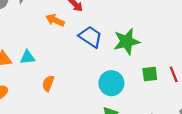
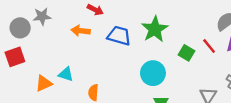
cyan triangle: (27, 57) -> (66, 74), turned 42
green square: (150, 74) -> (187, 53), turned -35

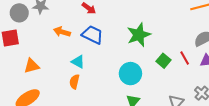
orange arrow: (81, 31) -> (62, 32), moved
blue trapezoid: (119, 36) -> (92, 35), moved
cyan triangle: (66, 74) -> (78, 62), moved

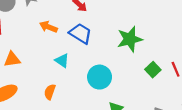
cyan circle: (130, 74) -> (100, 77), moved
orange semicircle: (74, 82) -> (50, 92), moved

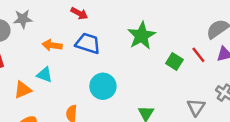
cyan triangle: (62, 61) -> (44, 75), moved
cyan circle: (100, 77) -> (103, 86), moved

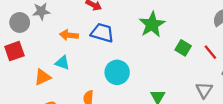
red line: (198, 55) -> (210, 52), moved

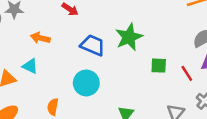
blue trapezoid: (102, 33) -> (93, 45), moved
green square: (183, 48) -> (159, 66), turned -35

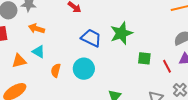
orange arrow: (40, 38) -> (37, 29), moved
orange semicircle: (53, 107) -> (56, 70), moved

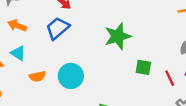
blue trapezoid: (91, 38) -> (57, 28), moved, turned -70
orange semicircle: (56, 70) -> (37, 76), turned -120

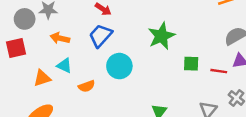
cyan circle: (71, 76) -> (119, 66), moved
red line: (170, 78) -> (219, 71), turned -49

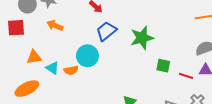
blue trapezoid: (100, 36) -> (106, 31), moved
cyan triangle: (64, 65) -> (52, 68), moved
cyan circle: (119, 66) -> (87, 56), moved

